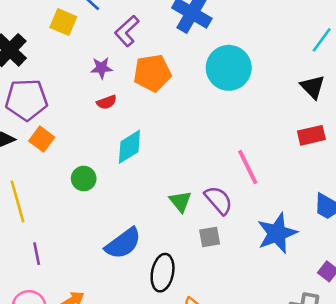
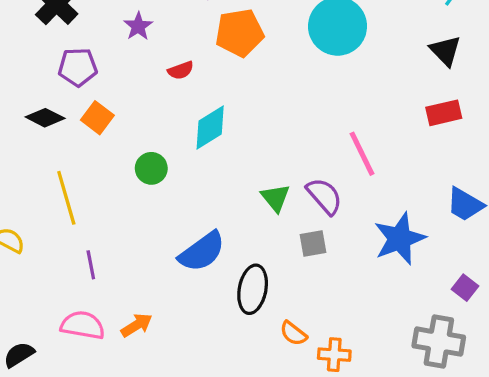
purple star: (101, 68) -> (138, 26), moved, turned -30
purple pentagon: (26, 100) -> (78, 67), size x0.7

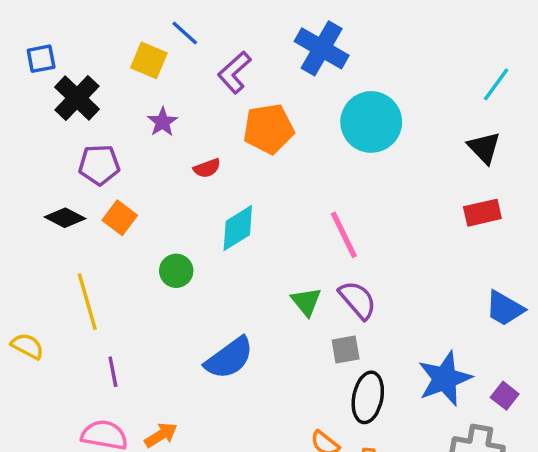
pink line: (362, 154) -> (344, 235), moved
blue star: (400, 239) -> (445, 379), moved
black ellipse: (253, 289) -> (368, 397), moved

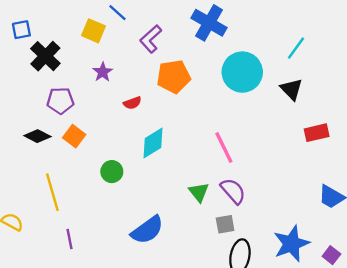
cyan line: (496, 84) -> (296, 48), moved
black triangle: (484, 148) -> (291, 89), moved

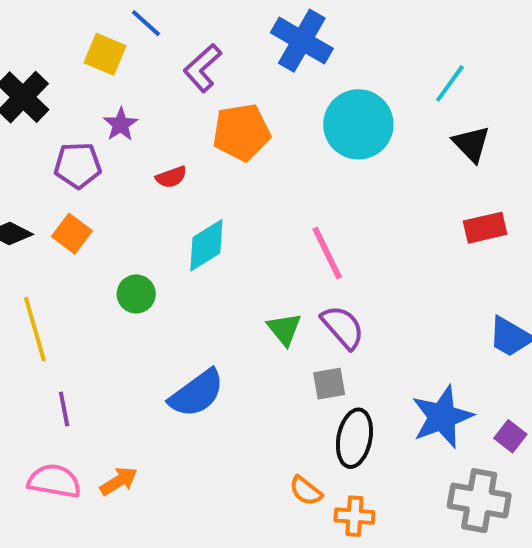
black triangle: (291, 89) -> (471, 144), moved
purple pentagon: (60, 101) -> (78, 165), moved

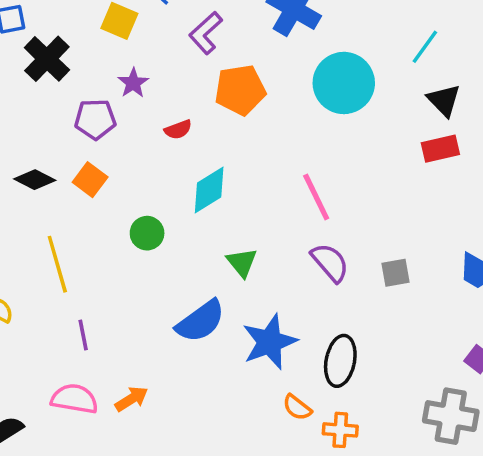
red rectangle: (485, 228) -> (440, 149), moved
green triangle: (284, 329) -> (242, 262), moved
gray square: (329, 384) -> (396, 273), moved
blue star: (442, 417) -> (270, 342), moved

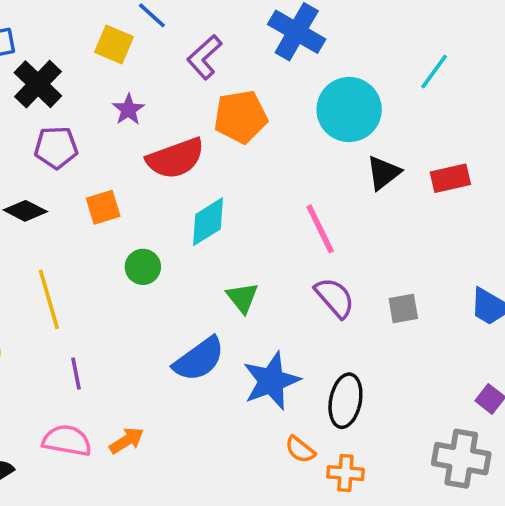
black triangle: (444, 100) -> (383, 173), moved, turned 36
purple pentagon: (95, 119) -> (56, 147), moved
red semicircle: (178, 130) -> (175, 158), size x2.0
orange square: (90, 180) -> (103, 207), moved, turned 36

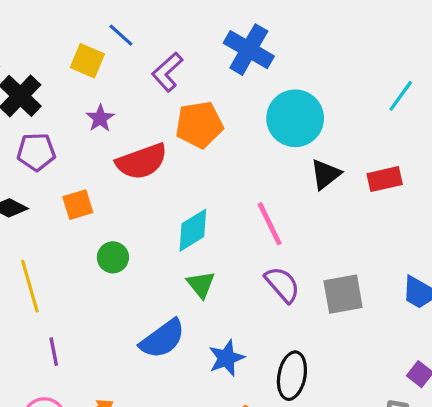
cyan line: (434, 72) -> (401, 96), moved
cyan diamond: (208, 222) -> (193, 230), moved
gray square: (403, 308) -> (343, 294), size x1.5
blue star: (271, 381) -> (226, 358), size x0.7

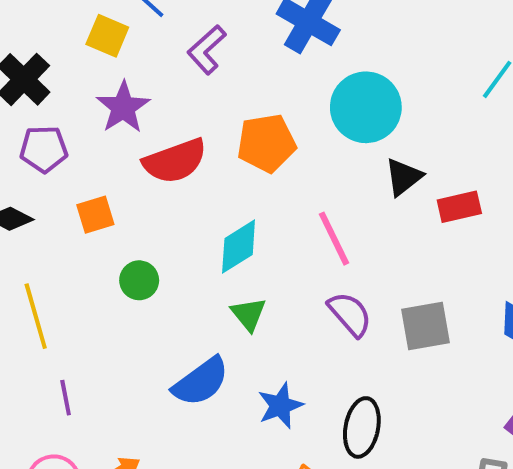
purple star: (100, 118) -> (123, 107), size x1.5
orange pentagon: (199, 125) -> (266, 143), moved
red rectangle: (385, 179) -> (459, 207), moved

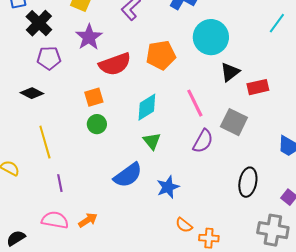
orange square: (95, 215) -> (94, 97), moved
purple semicircle: (350, 314) -> (203, 141), turned 70
gray square: (425, 326) -> (234, 122), moved, turned 36
black ellipse: (362, 427) -> (248, 182), moved

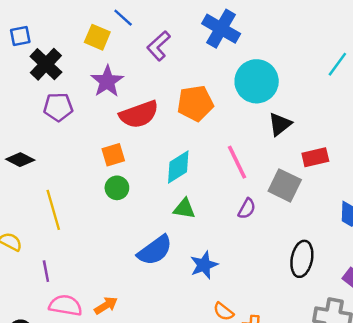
red rectangle: (258, 87) -> (315, 157), moved
black diamond: (32, 93) -> (20, 160), moved
green triangle: (152, 141) -> (184, 209), turned -42
purple semicircle: (203, 141) -> (247, 209), size x0.7
purple line: (60, 183) -> (46, 271), moved

